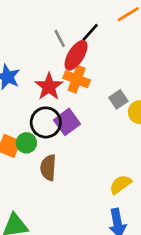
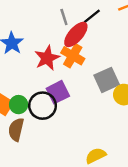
gray square: (118, 99) -> (107, 80), size x1.5
black circle: (46, 122) -> (43, 106), moved
brown semicircle: (48, 168) -> (16, 130), moved

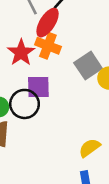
purple square: (58, 92) -> (38, 87), turned 35

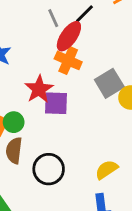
red star: (21, 53) -> (39, 89), moved
black circle: (25, 104) -> (49, 169), moved

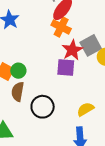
red star: (39, 89) -> (72, 50), moved
purple square: (56, 103) -> (66, 67), moved

